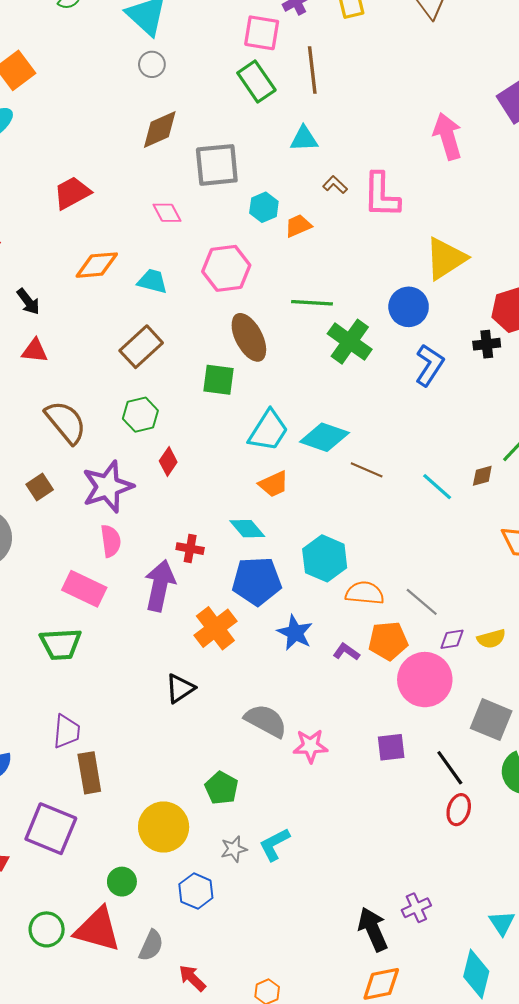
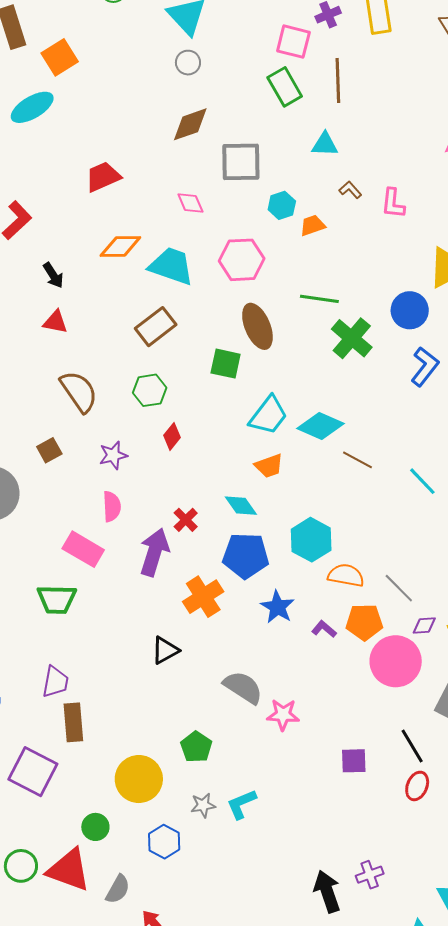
pink L-shape: (381, 195) -> (393, 203), size x0.7
cyan trapezoid: (152, 281) -> (171, 266), size x1.6
purple star: (108, 487) -> (113, 455), size x0.6
red cross: (190, 549) -> (186, 520), turned 30
purple square: (391, 747) -> (354, 761), moved

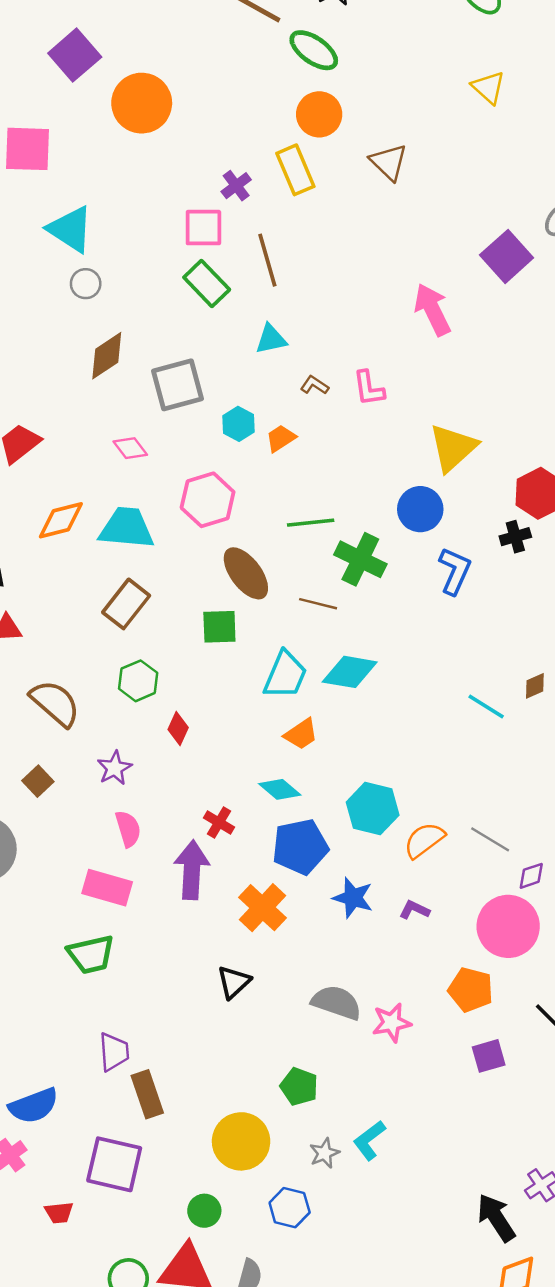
brown line: (358, 460) -> (318, 604), moved
orange semicircle: (346, 575) -> (424, 840), turned -33
orange pentagon: (364, 622) -> (471, 990), moved, turned 30

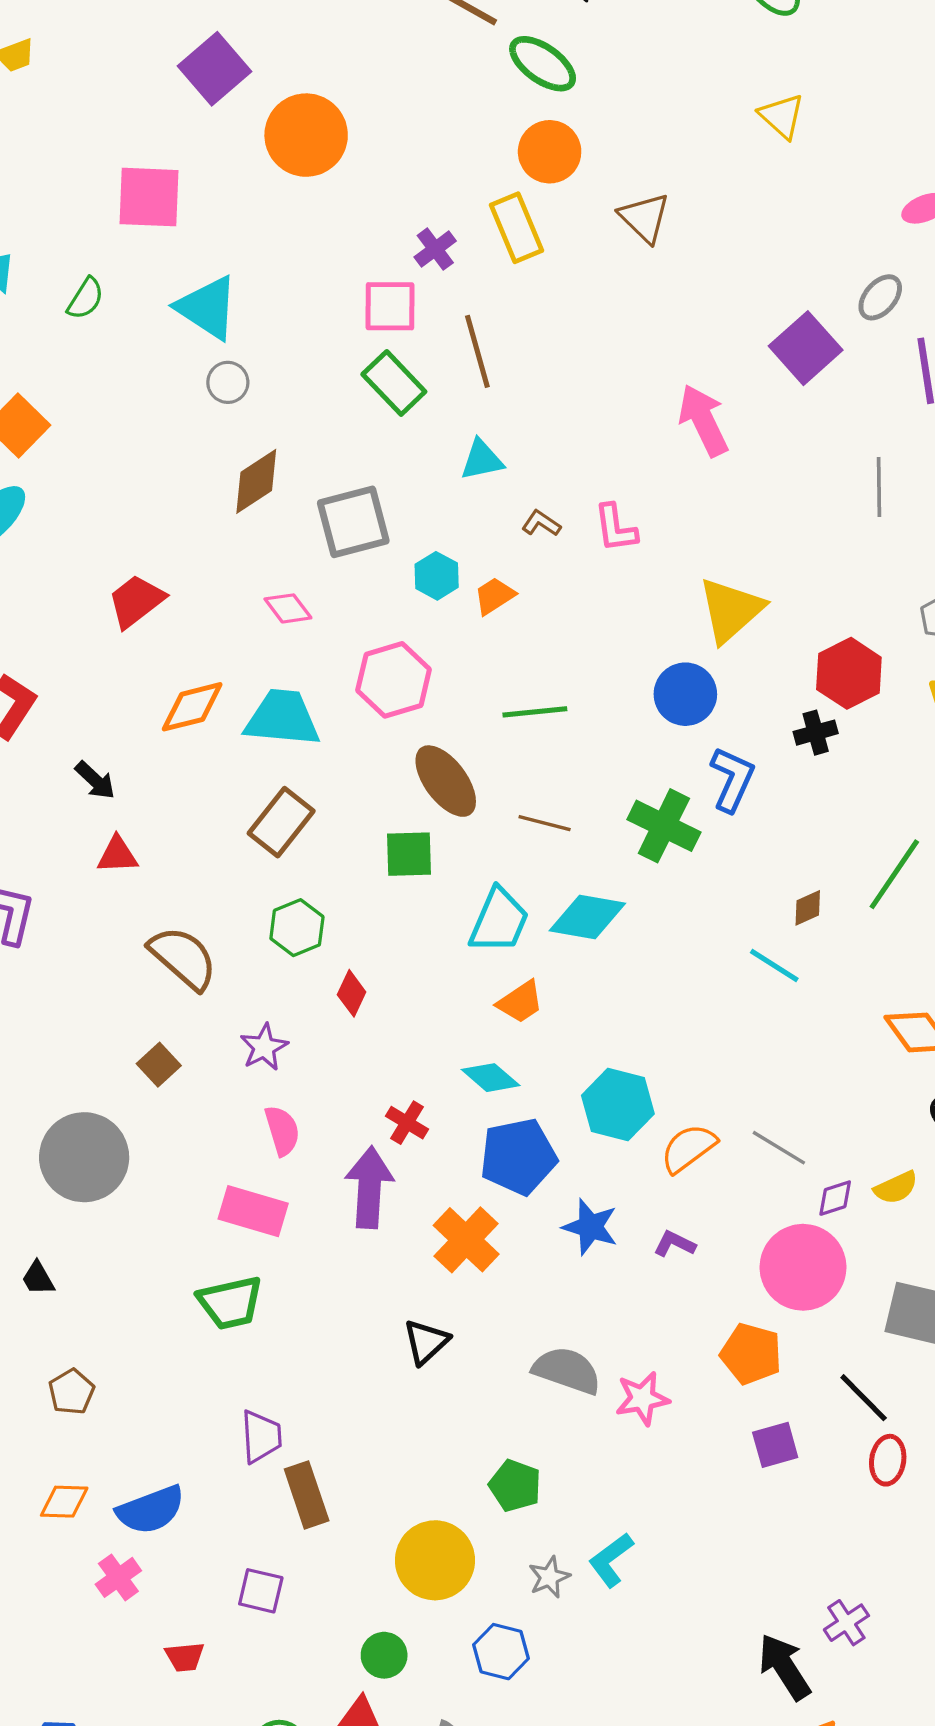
green cross: (360, 559) -> (664, 826), moved
brown diamond: (535, 686) -> (808, 908), moved
purple square: (114, 1164) -> (261, 1591), size x0.6

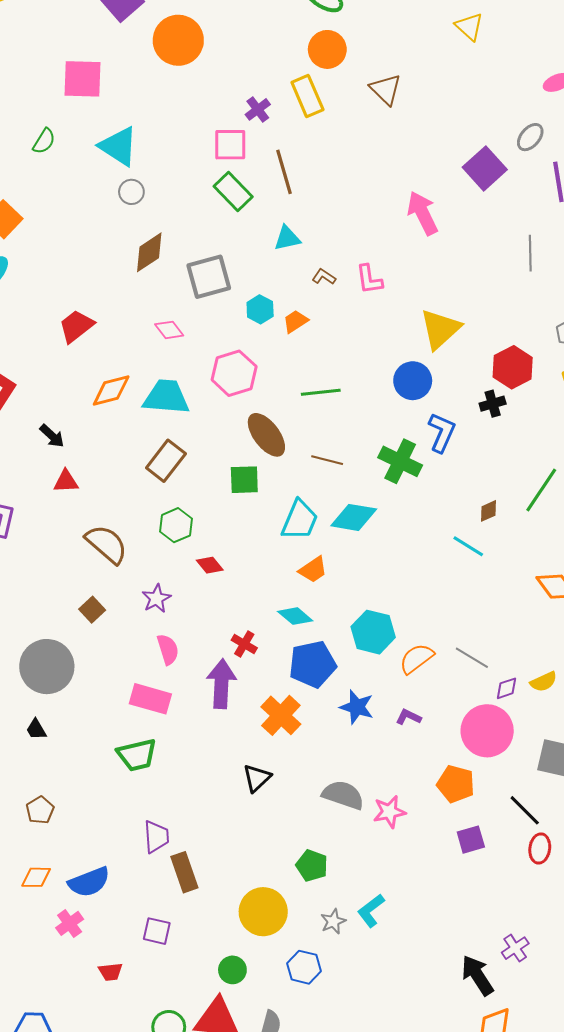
red diamond: (352, 993) -> (210, 565), turned -64
black trapezoid: (38, 1278) -> (36, 729), moved

